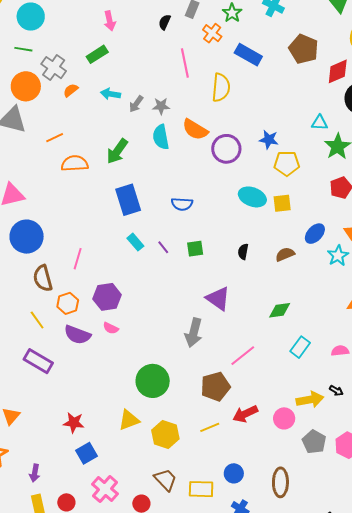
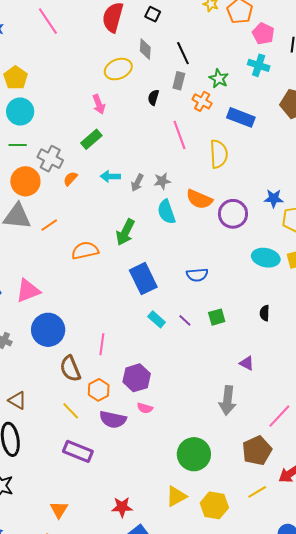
orange line: (55, 138) -> (49, 225), moved
purple triangle: (218, 299) -> (247, 363), size x0.6

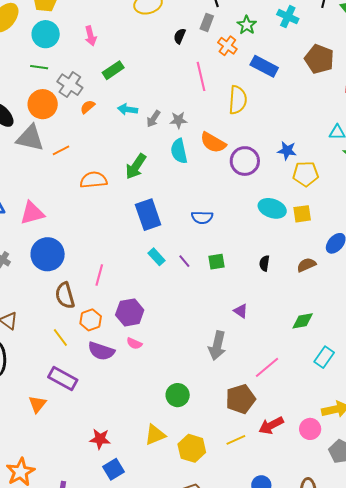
pink arrow: (99, 104) -> (91, 36), moved
green circle: (194, 454) -> (178, 395), size x0.7
orange triangle: (59, 510) -> (37, 404), moved

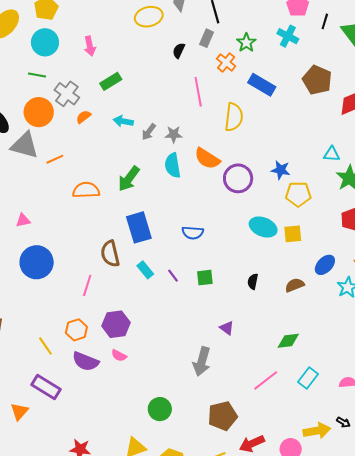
pink triangle: (32, 213) -> (23, 220), size x0.6
brown semicircle: (65, 296) -> (110, 254), moved
pink line: (267, 367) -> (266, 380), moved

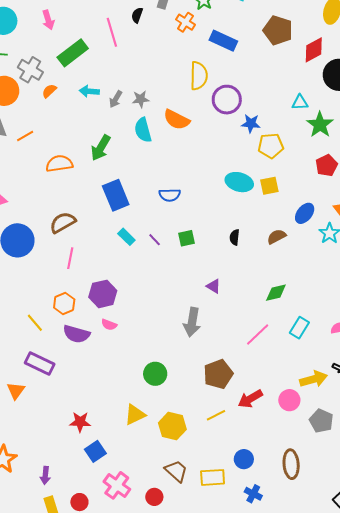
green rectangle: (111, 81) -> (73, 53), size x1.4
pink line: (198, 92) -> (112, 32), moved
purple circle: (238, 178) -> (227, 100), moved
brown semicircle: (110, 254) -> (63, 222), moved, turned 80

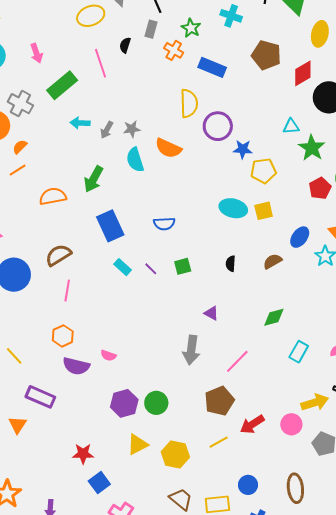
orange semicircle: (49, 91) -> (20, 147), moved
purple hexagon: (103, 294) -> (124, 403), moved
yellow line: (35, 323) -> (14, 356), moved
pink line: (258, 334) -> (237, 361), moved

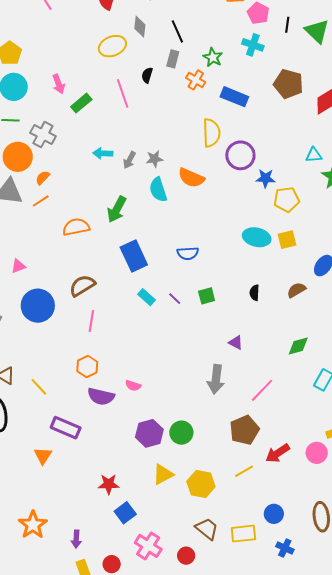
green rectangle: (62, 85) -> (81, 103), moved, size x0.7

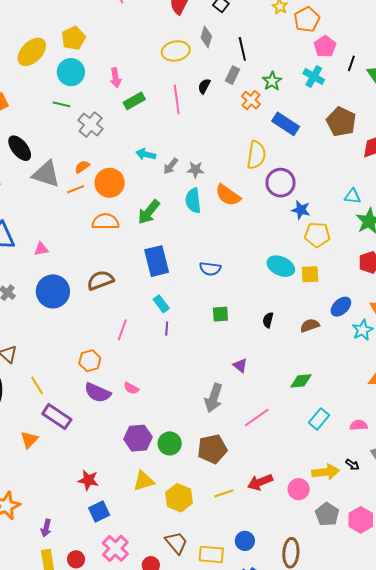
orange circle: (18, 157) -> (110, 183), moved
purple line: (175, 299) -> (167, 329), moved, turned 40
pink line: (91, 321) -> (122, 330), moved
yellow line: (39, 387) -> (37, 385), moved
brown pentagon: (244, 430) -> (212, 449), moved

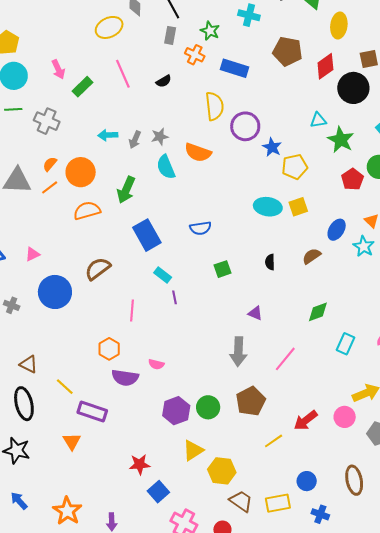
black semicircle: (204, 86) -> (164, 81), moved, turned -133
blue star: (301, 210) -> (272, 147), turned 30
yellow hexagon: (179, 498) -> (222, 471), moved

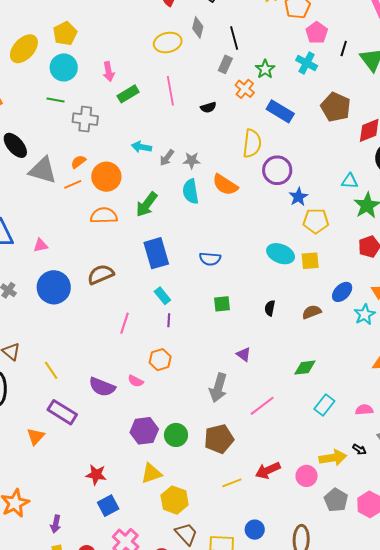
gray cross: (47, 121) -> (85, 119), turned -30
orange hexagon: (109, 349) -> (160, 360), moved
yellow line: (65, 387) -> (51, 370), moved

